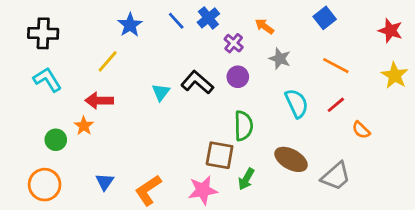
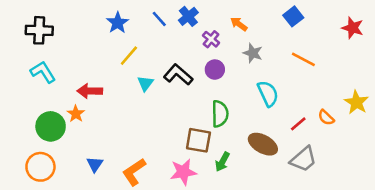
yellow line: (108, 61) -> (129, 56), moved
yellow star: (395, 75) -> (356, 102), moved
red line: (336, 105) -> (298, 124), moved
green circle: (56, 140) -> (51, 126), size x1.5

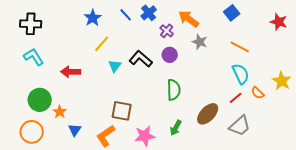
orange arrow: (239, 24) -> (189, 19), size x1.5
cyan semicircle: (268, 94) -> (241, 74), moved
orange star: (76, 114) -> (60, 112), moved
brown square: (198, 140) -> (122, 111), moved
brown ellipse: (263, 144) -> (208, 114), turned -75

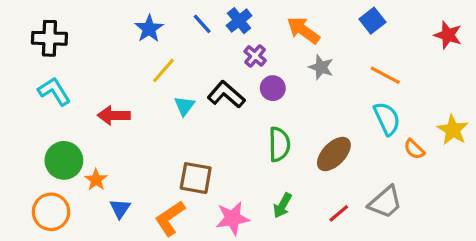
purple cross: (167, 31) -> (255, 56), moved
red line: (236, 98) -> (339, 213), moved
brown ellipse: (208, 114) -> (334, 154), moved

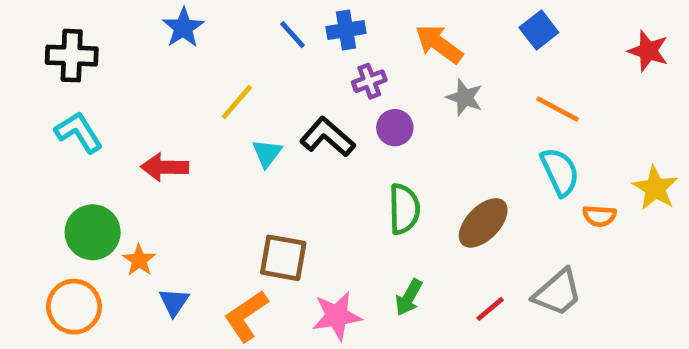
blue cross: (239, 21) -> (346, 30), turned 30
blue star: (149, 29) -> (183, 28), moved
purple cross: (255, 56) -> (369, 81), turned 30
orange semicircle: (414, 149) -> (599, 216), turned -40

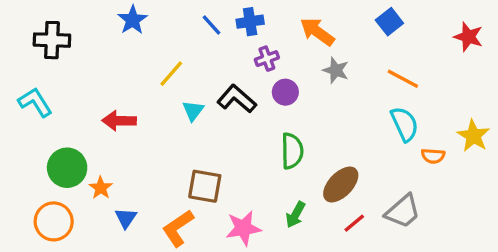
cyan L-shape: (79, 132) -> (35, 102), moved
brown ellipse: (483, 223) -> (341, 184), moved

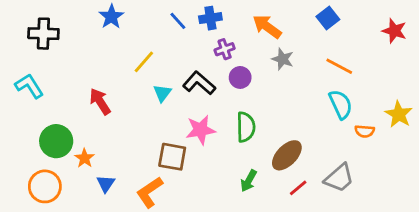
red arrow: (119, 121) -> (100, 102), turned 56
pink star: (243, 228) -> (201, 130), moved

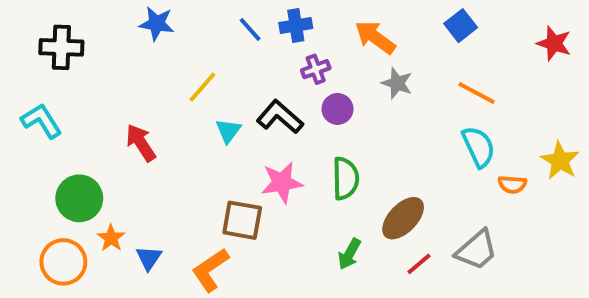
blue star: (111, 17) -> (157, 24), turned -30
orange star: (84, 158) -> (111, 238), moved

